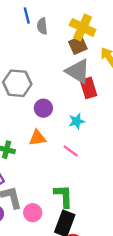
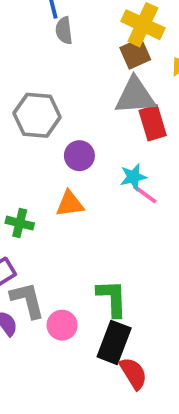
gray semicircle: (42, 26) -> (64, 30), moved
gray triangle: (78, 71) -> (135, 96), turned -36
pink line: (71, 151) -> (145, 194), moved

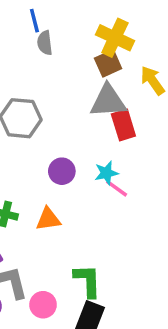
purple circle: (79, 156) -> (62, 171), moved
orange triangle: (70, 204) -> (48, 219), moved

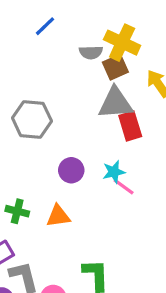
blue line: (34, 21) -> (45, 26), turned 60
gray semicircle: (45, 43) -> (91, 52), moved, turned -85

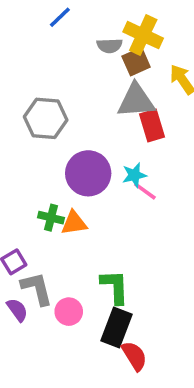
purple circle: (71, 170) -> (88, 173), size x1.6
green cross: (17, 211) -> (51, 218), moved

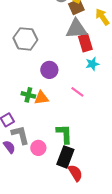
purple circle: (88, 173) -> (49, 70), size x0.7
cyan star: (134, 175) -> (92, 64), moved
pink line: (145, 191) -> (77, 92), moved

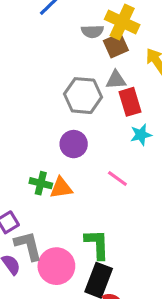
gray triangle: (76, 29) -> (116, 80), size x0.6
gray hexagon: (25, 39) -> (83, 96), moved
pink circle: (38, 148) -> (56, 266), size x1.5

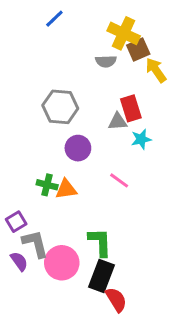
gray semicircle: (92, 31) -> (106, 61), moved
brown square: (116, 45) -> (138, 50), moved
gray triangle: (116, 80) -> (118, 122), moved
gray hexagon: (83, 96) -> (60, 107), moved

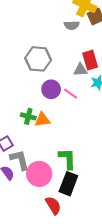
pink line: (119, 180) -> (71, 94), moved
red semicircle: (116, 300) -> (53, 205), moved

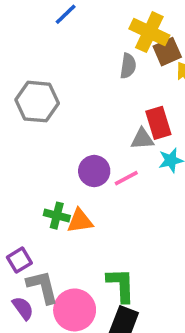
gray semicircle: (72, 25) -> (128, 66), turned -80
gray hexagon: (38, 59) -> (37, 102), moved
pink line: (71, 94) -> (126, 178), turned -64

